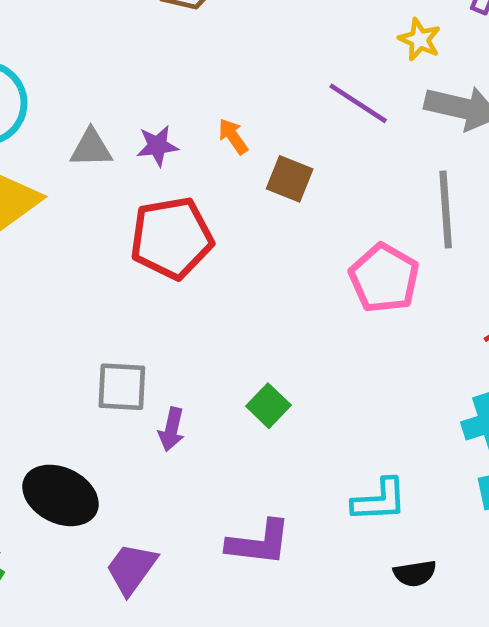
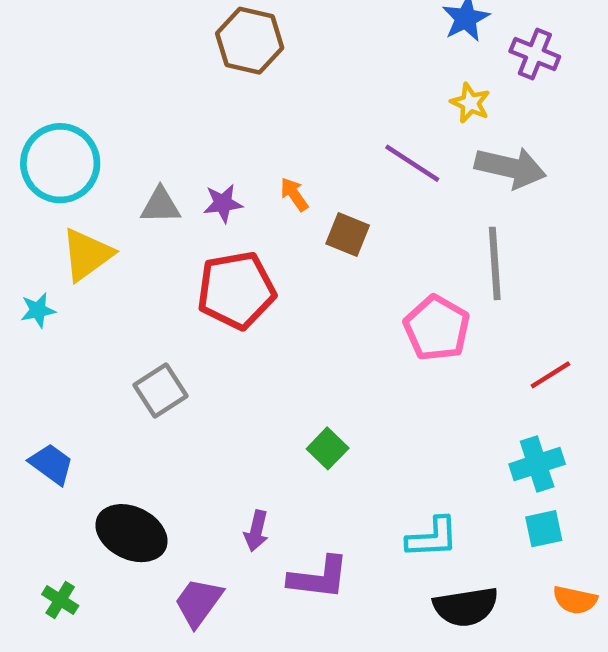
gray square: (122, 387) -> (160, 390), moved, turned -36
purple arrow: (172, 429) -> (256, 531), moved
black semicircle: (415, 573) -> (466, 607), size x1.6

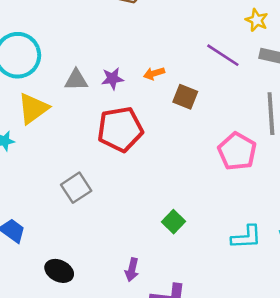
orange arrow: (294, 194) -> (154, 73), turned -72
black ellipse: (131, 533) -> (59, 271), size x0.7
cyan L-shape: (432, 538) -> (246, 237), moved

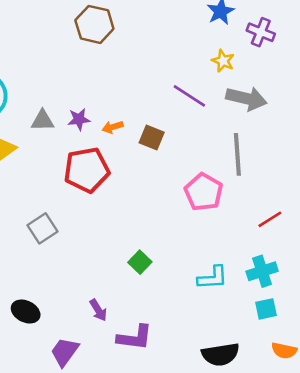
orange arrow: (154, 73) -> (113, 127), moved
purple arrow: (132, 270) -> (98, 310), turned -45

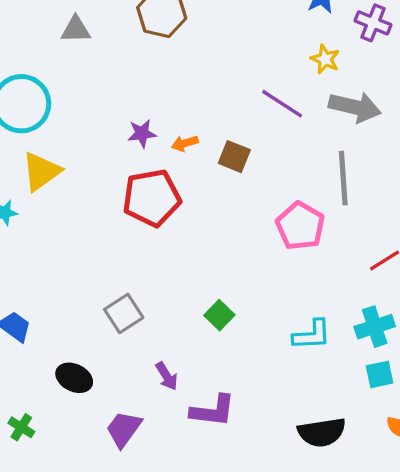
gray triangle: (42, 121) -> (76, 29), moved
gray square: (42, 228) -> (124, 313), moved

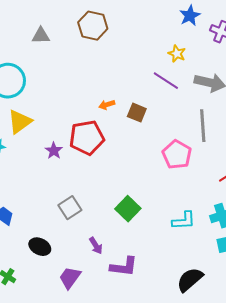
yellow star: (325, 59) -> (177, 54), moved
purple star: (142, 133) -> (54, 151), moved, turned -30
green square: (219, 315) -> (128, 209), size x1.4
black semicircle: (322, 432) -> (190, 280), turned 148

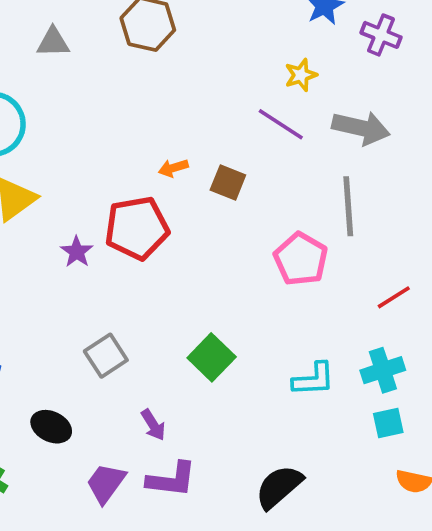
yellow star: (177, 54) -> (301, 75), turned 30
purple L-shape: (124, 267) -> (171, 480), moved
black semicircle: (190, 280) -> (279, 487), moved

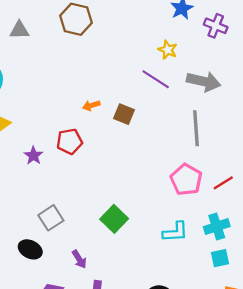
yellow star: (301, 75) -> (168, 50), turned -30
red pentagon: (137, 228) -> (69, 141), size x0.7
pink pentagon: (301, 259) -> (186, 180), moved
black ellipse: (51, 427) -> (30, 249), moved

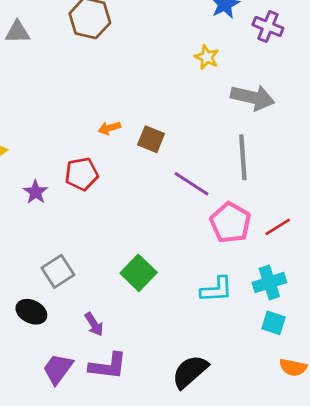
purple line: (156, 79) -> (191, 184), moved
cyan square: (220, 258) -> (274, 323), turned 30

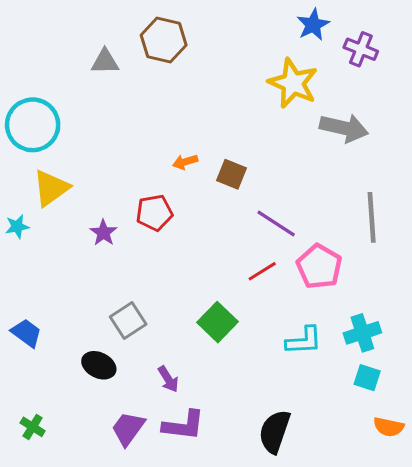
gray triangle: (17, 32) -> (105, 62), moved
yellow star: (207, 57) -> (293, 83), size x1.8
gray line: (243, 157) -> (372, 217), moved
red line: (278, 227) -> (262, 271), moved
black semicircle: (190, 372) -> (275, 432), turned -30

